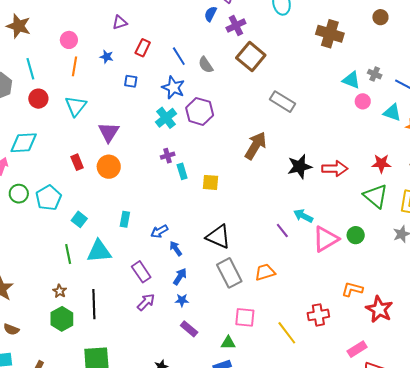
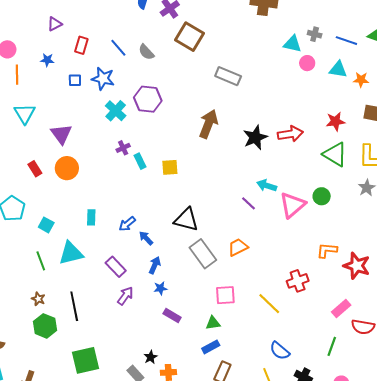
blue star: (173, 88) -> (103, 79), moved

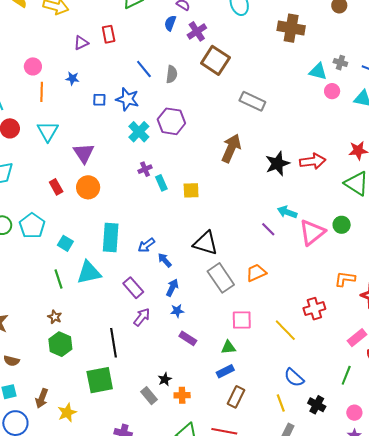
red rectangle: (81, 45) -> (109, 34), moved, turned -30
gray semicircle: (146, 52) -> (172, 74), turned -132
cyan rectangle: (91, 217) -> (111, 237), size x1.8
black line: (74, 306) -> (114, 343), moved

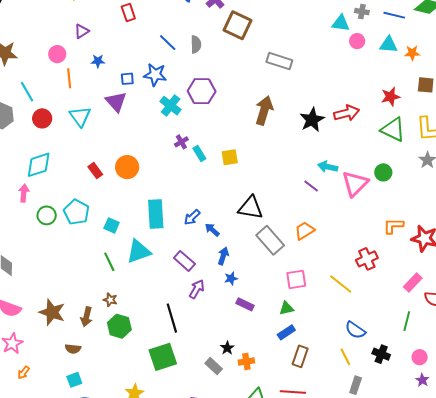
purple triangle: (81, 43) -> (82, 31), moved
purple triangle: (84, 153) -> (116, 102), moved
brown arrow: (42, 398) -> (86, 317), moved

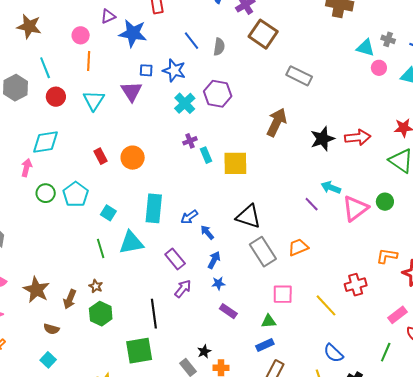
blue star: (98, 61) -> (133, 33), moved, size x2.0
yellow square: (230, 157) -> (235, 163), size x1.5
cyan square: (74, 380) -> (48, 360), turned -35

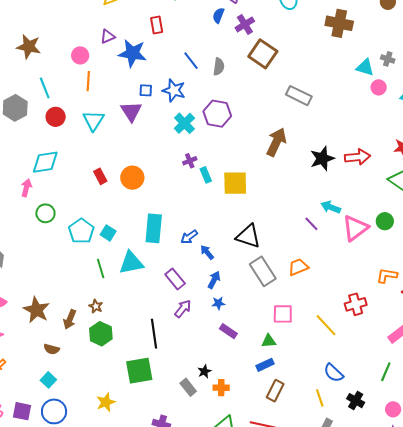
cyan pentagon: (76, 194) -> (81, 231), moved

